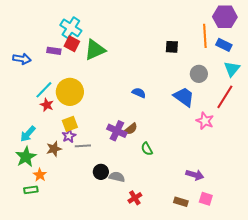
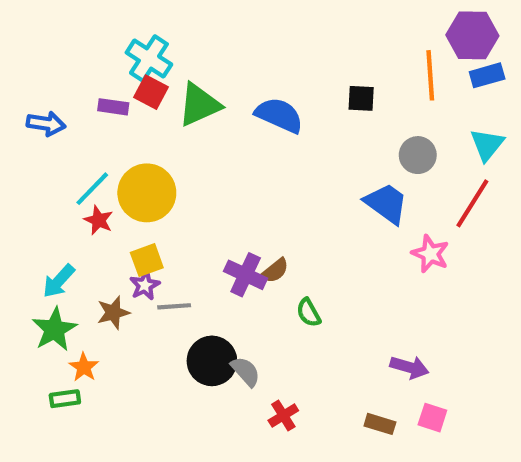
blue rectangle: (224, 45) -> (487, 75), moved, turned -42
blue semicircle: (139, 93) -> (279, 115), moved, size x1.6
black circle: (101, 172) -> (212, 361), size x1.5
gray semicircle: (117, 177) -> (246, 371), turned 35

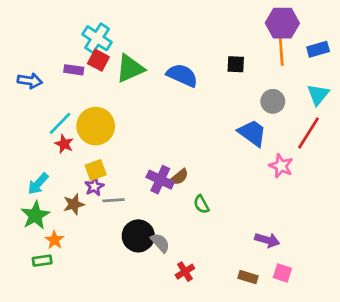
purple hexagon: (472, 35) -> (282, 23), moved

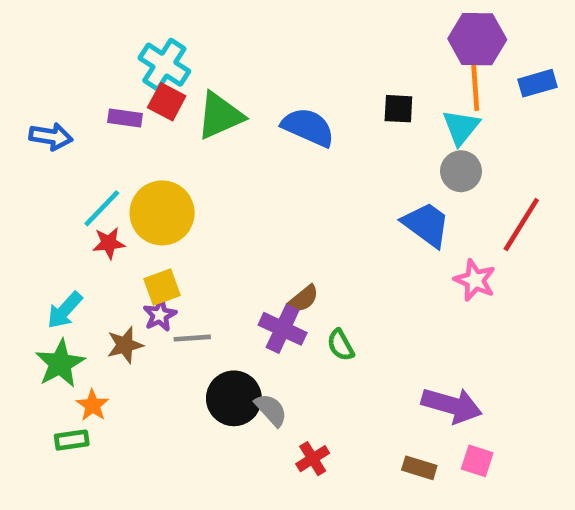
cyan triangle: (318, 95) -> (461, 127), moved
red star: (64, 144) -> (109, 243), turned -30
purple cross: (160, 180) -> (283, 329), moved
purple arrow: (267, 240) -> (452, 405), size x1.4

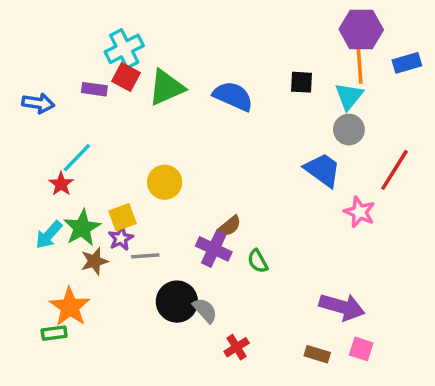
cyan cross: (164, 65) -> (124, 49), turned 30
yellow circle: (162, 213) -> (165, 182), moved, size x0.7
red star: (109, 243) -> (61, 184), moved, turned -30
green star: (60, 364) -> (82, 228), moved
orange star: (93, 405) -> (70, 307), size x1.6

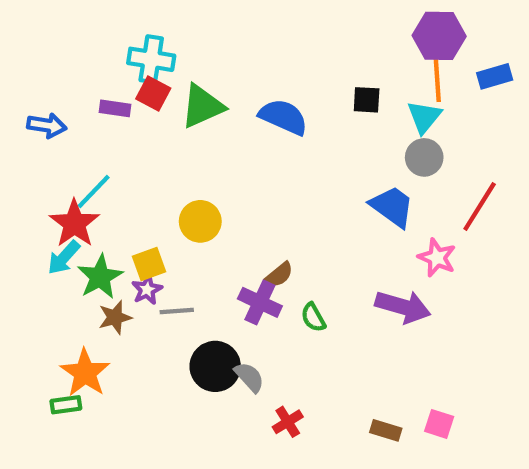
cyan cross: (124, 49) -> (151, 59), turned 36
red star: (61, 184) -> (74, 224), size x1.6
cyan arrow: (49, 235) -> (64, 258), moved
purple arrow: (342, 307) -> (403, 307), moved

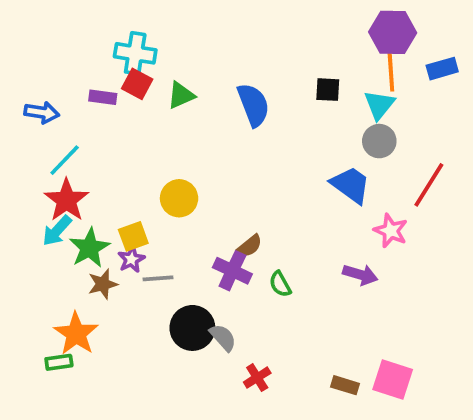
green triangle: (202, 106) -> (181, 95), size x0.7
blue semicircle: (283, 117) -> (253, 105), turned 45
cyan line: (94, 192) -> (65, 160), moved
purple arrow: (403, 307) -> (360, 275), size x0.7
pink square: (439, 424) -> (393, 379), size x1.5

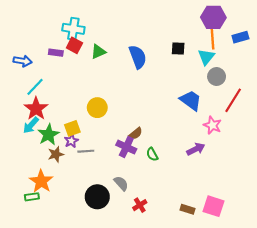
gray circle: (379, 141) -> (217, 77), moved
purple arrow: (360, 275) -> (196, 149), turned -42
black circle: (192, 328) -> (97, 197), moved

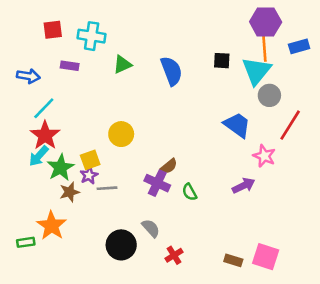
red square: (74, 45) -> (53, 30), moved, turned -35
cyan triangle: (206, 57) -> (257, 71), size x1.4
green rectangle: (32, 197) -> (26, 242), moved

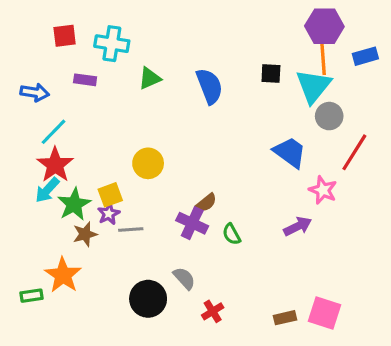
brown rectangle: (233, 260) -> (285, 318), turned -30

